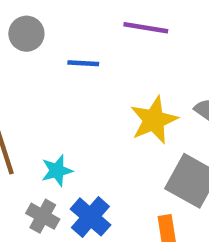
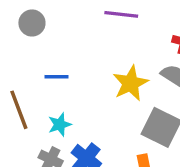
blue line: (83, 63) -> (57, 77), moved

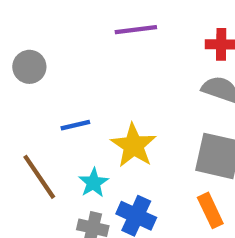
yellow star: (130, 83) -> (134, 145), moved

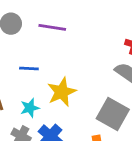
purple line: (136, 30) -> (52, 27), moved

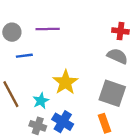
blue line: (29, 69) -> (24, 56), moved

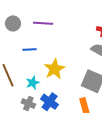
blue line: (24, 56) -> (30, 49), moved

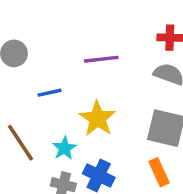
purple line: (43, 23) -> (101, 59), moved

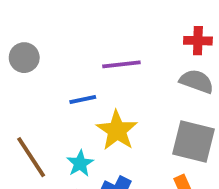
blue line: (50, 93) -> (83, 99), moved

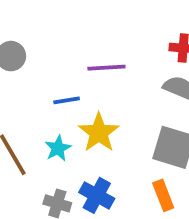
cyan star: (80, 163) -> (58, 148), moved

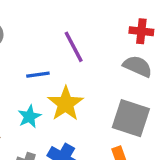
purple line: (106, 68) -> (74, 47), turned 64

